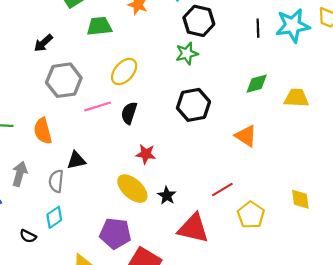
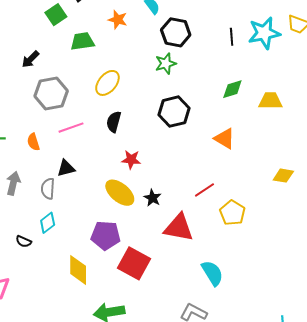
pink line: (98, 106) -> (71, 128), moved
orange semicircle: (43, 131) -> (33, 142), size x0.7
yellow diamond: (300, 199) -> (283, 176), moved, turned -70

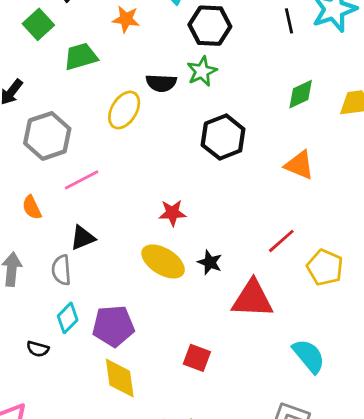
black semicircle: (114, 122) -> (161, 83), moved, turned -95
purple pentagon: (106, 235) -> (113, 326), moved
red square: (134, 263) -> (197, 358), size x0.6

